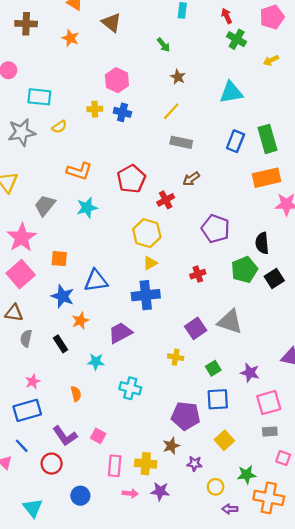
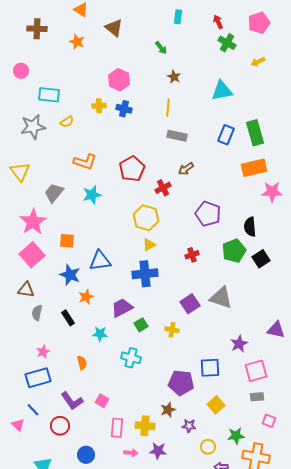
yellow line: (171, 111) -> (168, 108), turned -36
green square: (213, 368) -> (141, 325), moved
purple star: (250, 373) -> (239, 344), turned 30

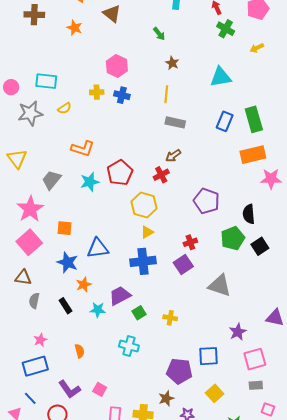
pink circle: (21, 71) -> (11, 87), moved
red pentagon: (132, 169) -> (120, 173), moved
brown arrow: (186, 169) -> (173, 156), moved
purple square: (190, 304) -> (183, 264), moved
cyan star: (100, 334) -> (98, 310), moved

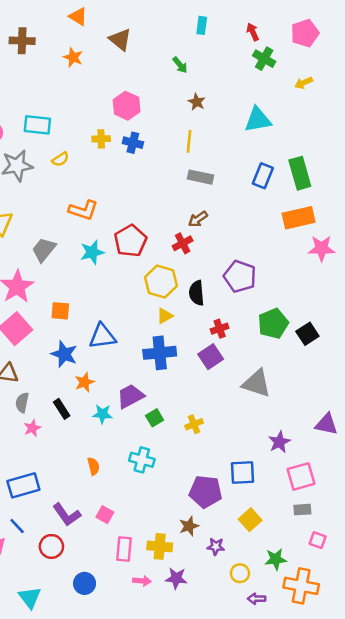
black semicircle: (249, 214) -> (197, 293), moved
yellow cross: (170, 318) -> (194, 424), turned -32
pink star: (40, 340) -> (32, 428), moved
orange semicircle: (80, 351) -> (93, 466), moved

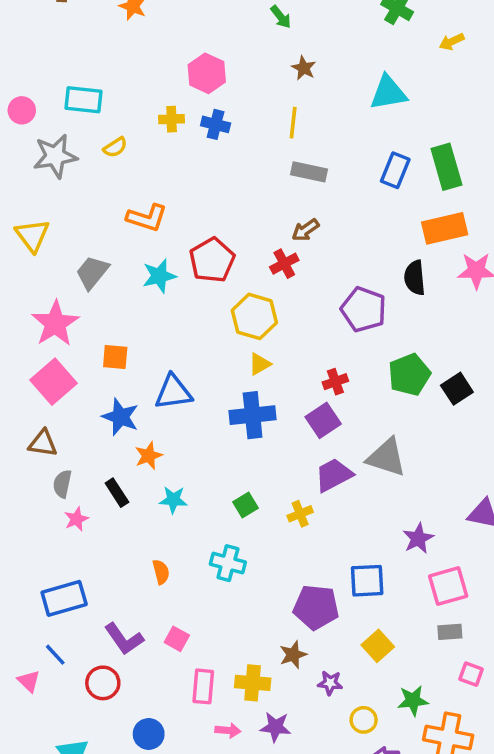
black semicircle: (197, 293) -> (415, 278), moved
purple trapezoid: (130, 396) -> (334, 475), moved

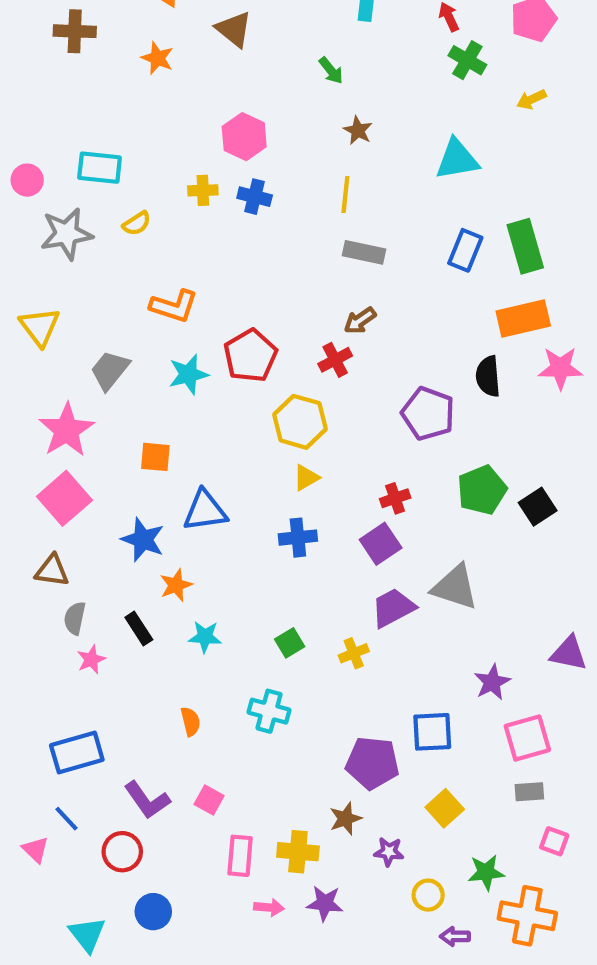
orange square: (115, 357) -> (155, 457), moved
blue cross: (253, 415) -> (298, 538), size x0.7
blue circle: (149, 734) -> (153, 912), moved

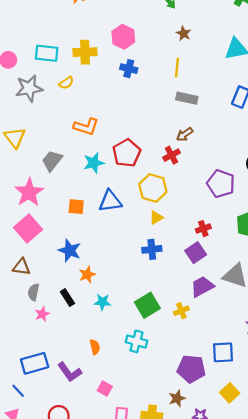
yellow cross: (203, 190) -> (85, 52), moved, size x1.5
blue triangle: (205, 511) -> (110, 201), moved
green square: (290, 643) -> (147, 305), size x1.6
purple L-shape: (147, 800) -> (70, 372), moved
blue line: (66, 819) -> (18, 391), moved

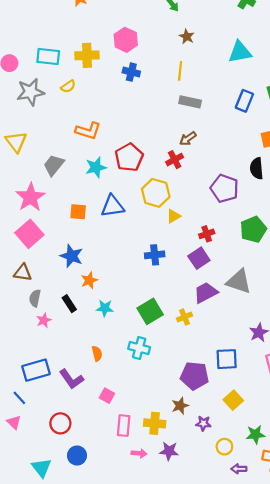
yellow triangle: (156, 218) -> (173, 216), moved

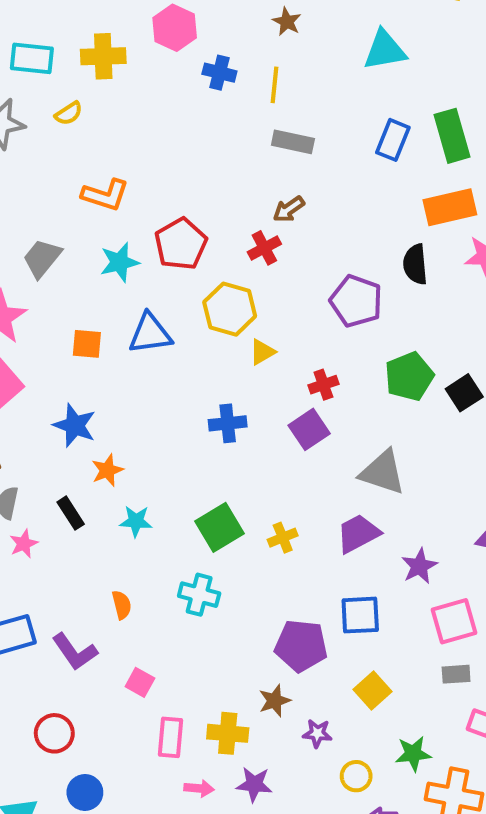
blue cross: (131, 72) -> (219, 73), moved
purple trapezoid: (206, 293) -> (358, 533), moved

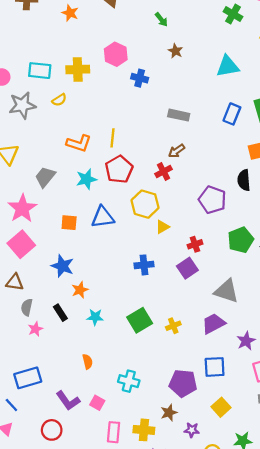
yellow line: (275, 85) -> (112, 138), moved
cyan cross: (199, 595) -> (129, 381), moved
purple L-shape: (75, 652) -> (68, 401), moved

